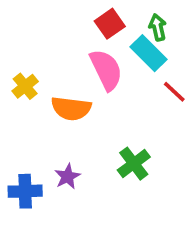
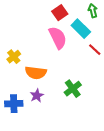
green arrow: (158, 27) -> (93, 11), moved
yellow cross: (25, 86) -> (14, 57), moved
orange semicircle: (71, 108) -> (36, 73), moved

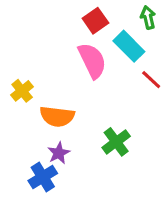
blue cross: (14, 104) -> (43, 177), moved, turned -30

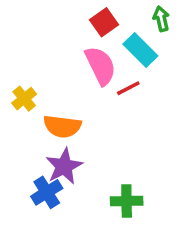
red line: (151, 80) -> (128, 88), moved, turned -70
green cross: (116, 142) -> (127, 201), moved, turned 36
purple star: (59, 153) -> (64, 166), size x1.5

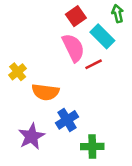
purple star: (64, 166) -> (32, 136), moved
blue cross: (47, 192) -> (67, 120), moved

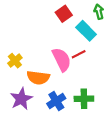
pink semicircle: (73, 48) -> (62, 60), moved
purple star: (32, 136) -> (21, 99), moved
green cross: (92, 146) -> (84, 99), moved

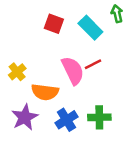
red square: (64, 14) -> (54, 24), moved, turned -35
cyan rectangle: (86, 31) -> (90, 28), moved

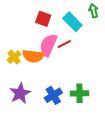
red line: (93, 64) -> (64, 44), moved
pink semicircle: (73, 71) -> (48, 45), moved, turned -130
orange semicircle: (45, 92) -> (33, 56), moved

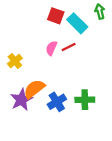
red square: (43, 19) -> (56, 16), moved
pink semicircle: (48, 45) -> (51, 48), size x0.6
orange semicircle: (33, 56) -> (34, 89), moved, turned 135

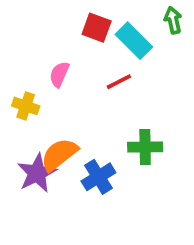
pink semicircle: (51, 48) -> (59, 74), moved
yellow cross: (15, 61) -> (26, 106), turned -32
green cross: (85, 100) -> (145, 147), moved

